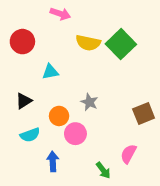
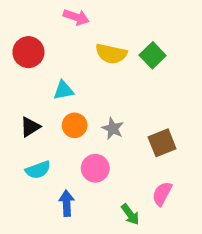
green square: (121, 44) -> (153, 55), size x0.7
brown square: (144, 113) -> (162, 143), moved
orange circle: (59, 116) -> (75, 125), moved

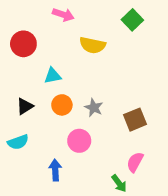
green square: (153, 55) -> (132, 20), moved
cyan semicircle: (38, 170) -> (18, 142), moved
green arrow: (130, 214) -> (119, 183), moved

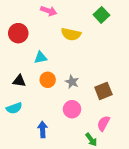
black triangle: (25, 106) -> (19, 81), turned 40
pink circle: (79, 141) -> (72, 109), moved

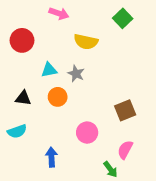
gray star: (72, 82) -> (76, 74), moved

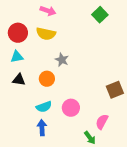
yellow semicircle: (86, 42) -> (46, 34), moved
cyan triangle: (49, 70) -> (17, 57), moved
brown square: (125, 110) -> (115, 90), moved
cyan semicircle: (17, 131) -> (44, 107), moved

